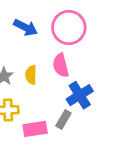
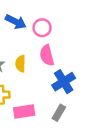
pink circle: (69, 27) -> (42, 28), moved, size x0.6
gray rectangle: (63, 119) -> (59, 113), moved

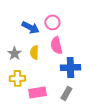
blue arrow: (16, 22) -> (30, 27), moved
blue cross: (64, 82) -> (70, 67), turned 30

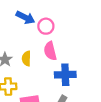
blue arrow: (30, 27) -> (25, 18), moved

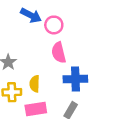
yellow semicircle: (26, 59) -> (35, 84), moved

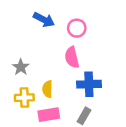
pink circle: (54, 25) -> (77, 28), moved

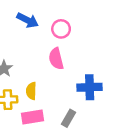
blue cross: (89, 84) -> (90, 87), moved

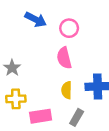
yellow semicircle: (31, 91) -> (67, 90), moved

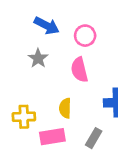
gray star: (12, 68) -> (38, 58), moved
yellow semicircle: (67, 90) -> (65, 108), moved

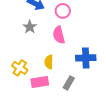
yellow cross: (24, 117) -> (20, 68), turned 35

